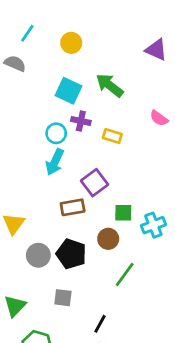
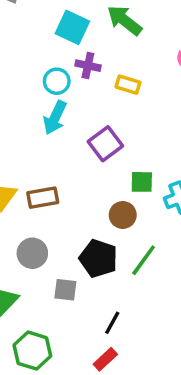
brown rectangle: (73, 207) -> (43, 198), moved
black pentagon: (71, 254) -> (98, 258), moved
gray circle: (38, 255) -> (32, 253), moved

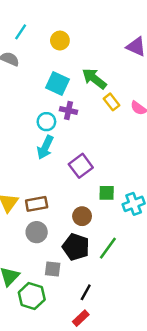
yellow rectangle: (128, 85) -> (112, 102), moved, turned 35
brown circle: (123, 215) -> (82, 216), moved
gray circle: (32, 253) -> (37, 232), moved
green hexagon: (32, 351) -> (32, 296), moved

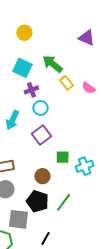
purple cross: (69, 111) -> (31, 90), turned -32
cyan circle: (46, 122) -> (40, 108), moved
gray square: (53, 269) -> (18, 219), size x1.5

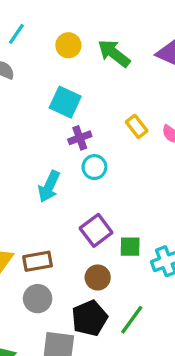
green arrow: (53, 64) -> (114, 53), moved
purple square: (41, 135) -> (96, 230), moved
black pentagon: (37, 201) -> (90, 318), turned 30

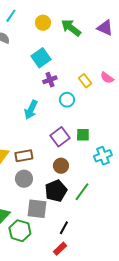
cyan square: (65, 102) -> (41, 58), turned 30
yellow rectangle: (137, 126) -> (85, 81), moved
cyan circle: (94, 167) -> (67, 100), moved
green square: (130, 247) -> (83, 135), moved

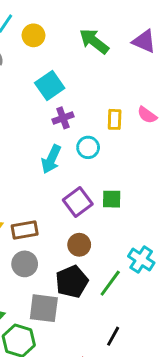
yellow circle: (43, 23) -> (34, 35), moved
yellow rectangle: (85, 81) -> (115, 119), turned 40
cyan arrow: (31, 110) -> (51, 159), moved
cyan cross: (103, 156) -> (141, 260), moved, turned -36
black line: (64, 228) -> (113, 336), moved

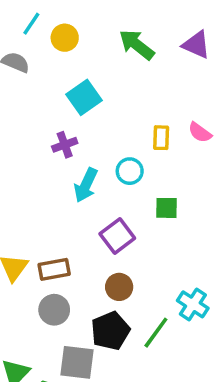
purple cross: (63, 118) -> (65, 145), moved
green square: (112, 199) -> (167, 208), moved

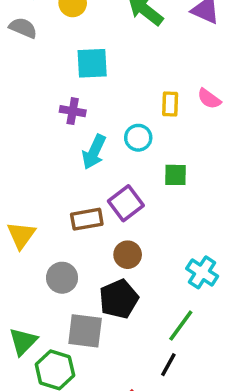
cyan square: (84, 97) -> (92, 63), turned 32
purple cross: (65, 145) -> (73, 111), turned 30
brown rectangle: (54, 269) -> (87, 219), moved
green line: (156, 333) -> (181, 326), moved

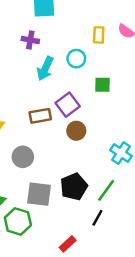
brown circle: (128, 255) -> (76, 131), moved
black pentagon: (119, 299) -> (74, 187), moved

